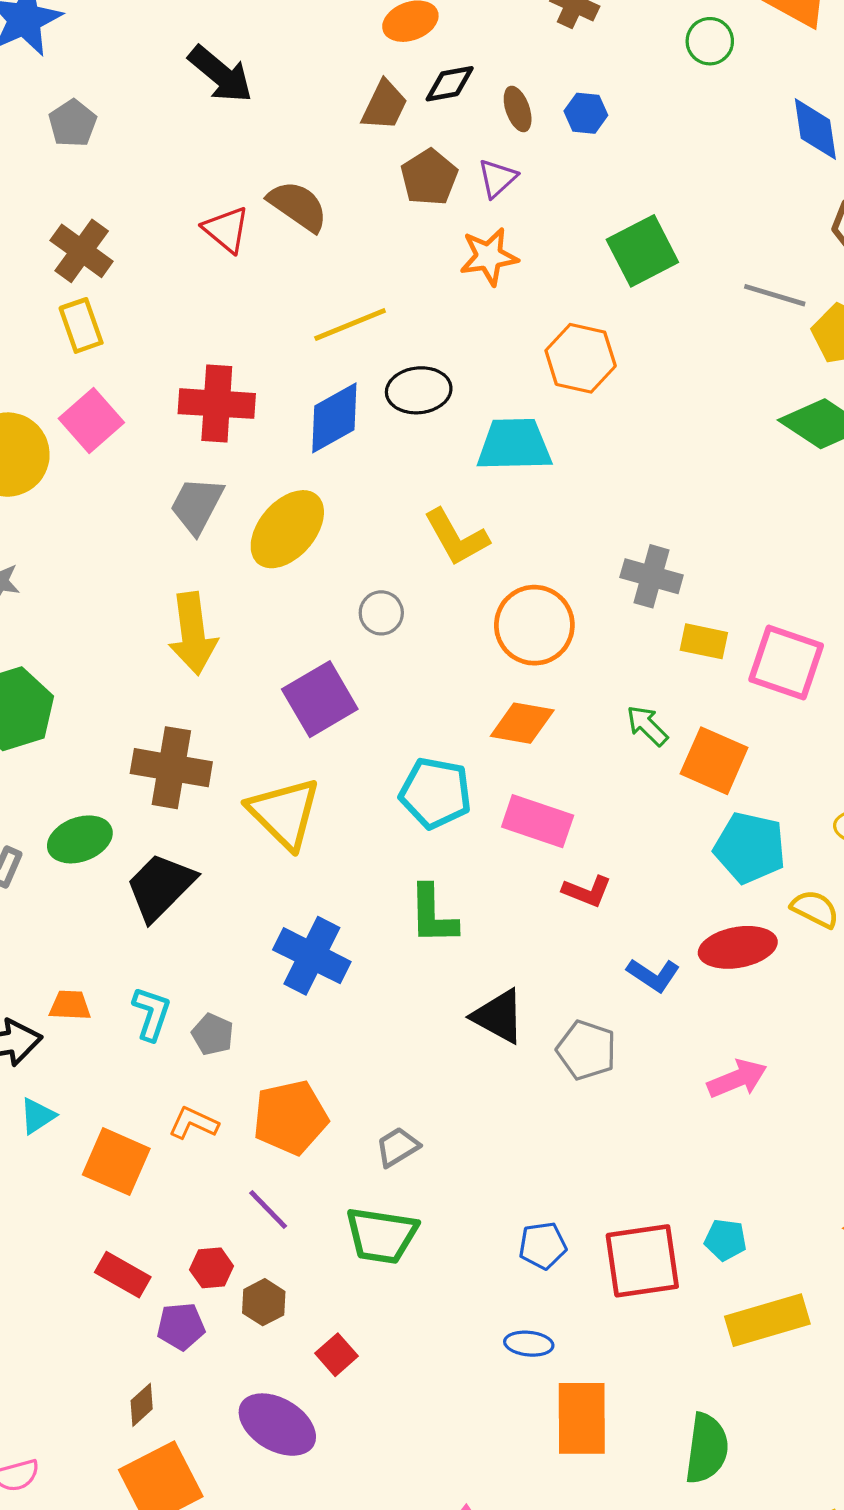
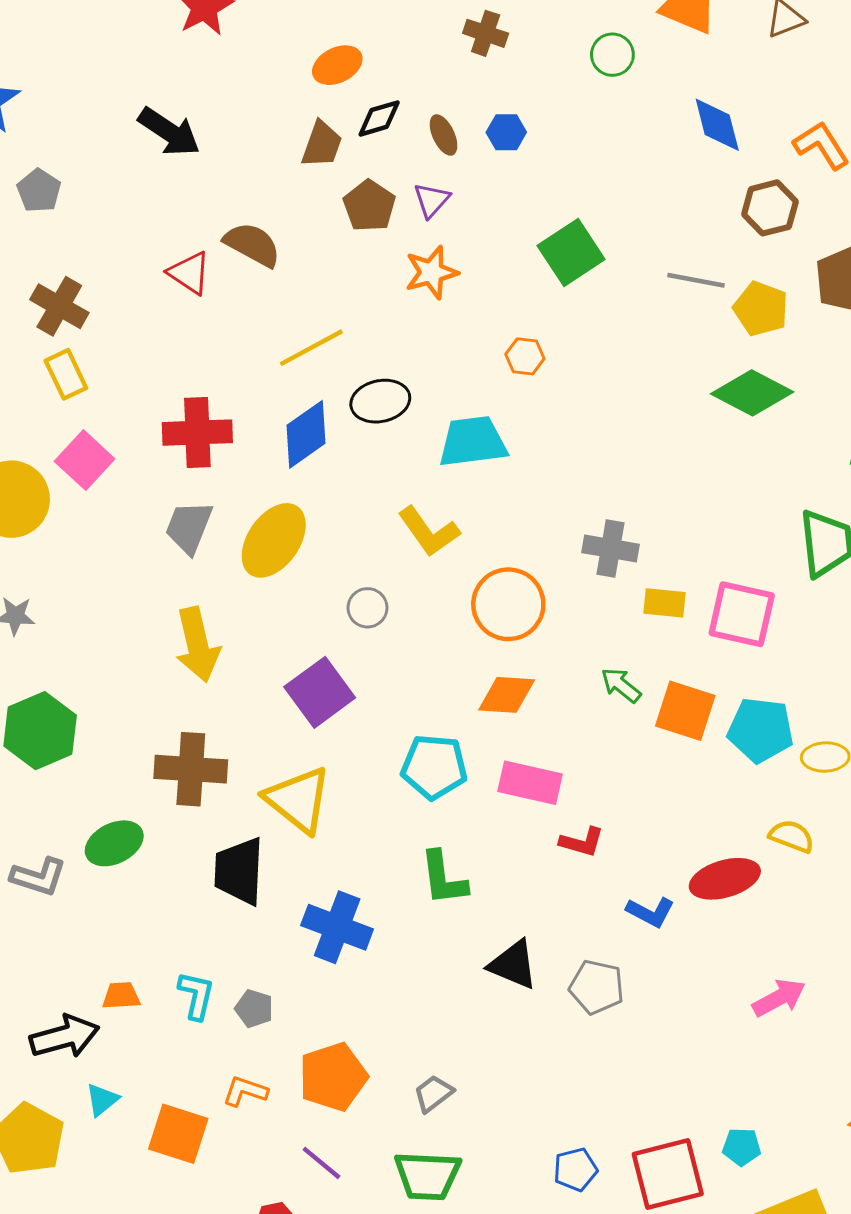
orange hexagon: (581, 358) -> (525, 356), size x0.6
cyan pentagon: (750, 848) -> (761, 730), moved
black trapezoid: (160, 887) -> (239, 871), moved, turned -36
pink arrow: (737, 1079) -> (779, 998), moved

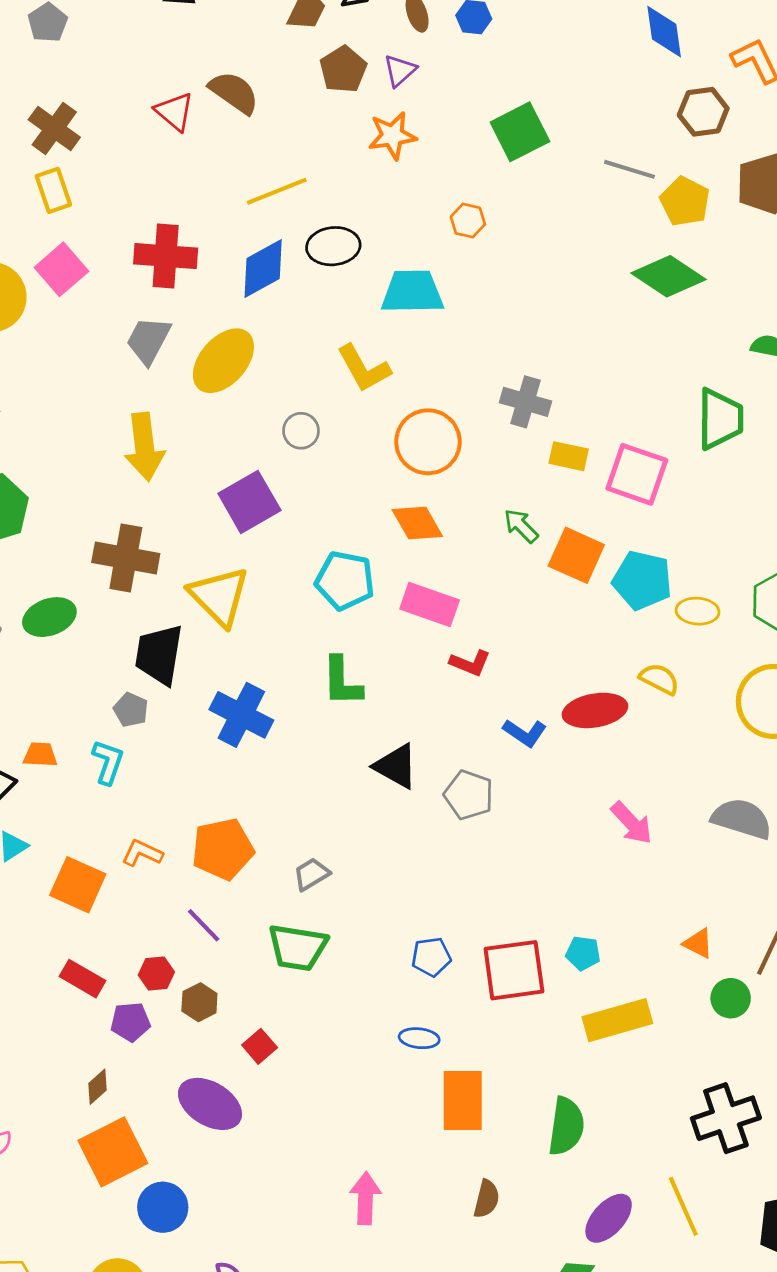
orange diamond: (507, 695) -> (417, 523), turned 50
pink arrow: (779, 998) -> (632, 823), turned 69
gray pentagon: (254, 1009) -> (131, 710), moved

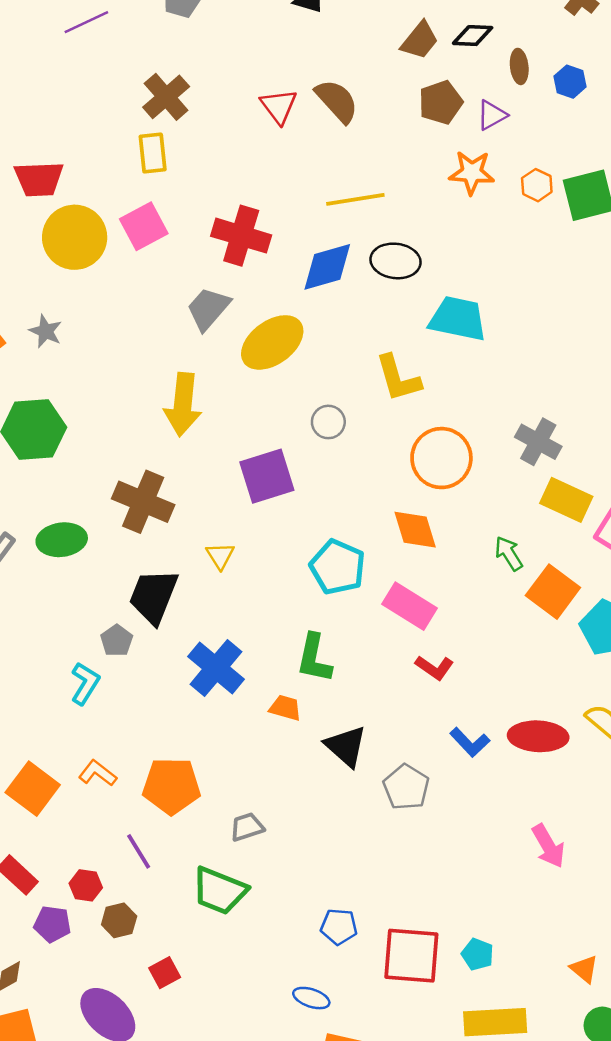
orange hexagon: (468, 221) -> (537, 185), moved
yellow rectangle: (569, 456) -> (566, 500), size x1.4
yellow triangle: (219, 596) -> (220, 556), size x0.5
orange trapezoid: (40, 755) -> (285, 708), moved

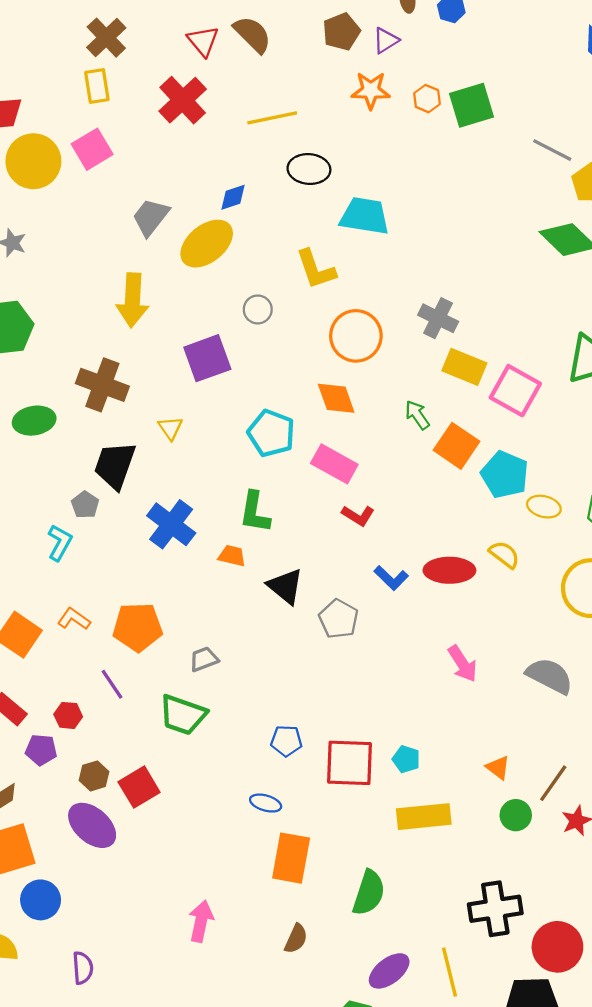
red cross: (241, 236) -> (183, 100), moved, turned 33
blue diamond: (327, 267) -> (233, 197), moved, size x0.6
brown hexagon: (119, 920) -> (94, 776), moved
red square: (165, 973) -> (139, 787), size x1.5

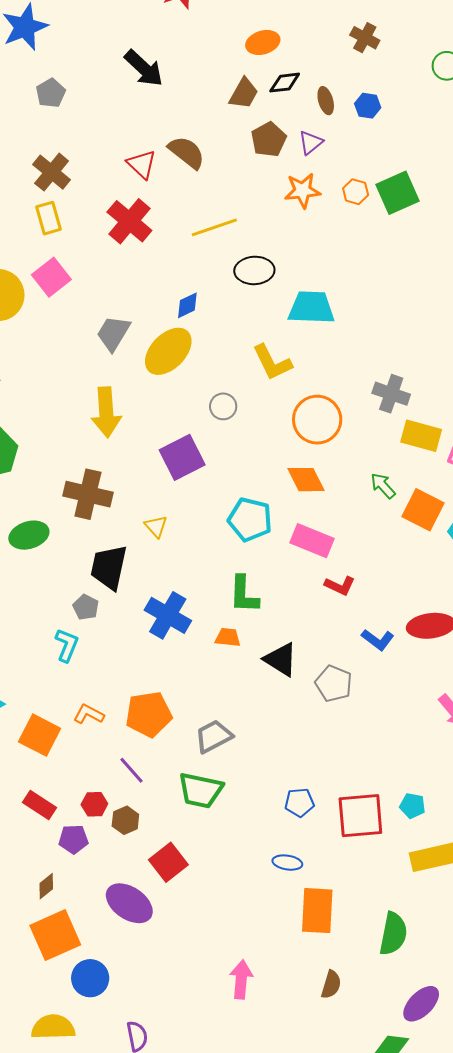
gray trapezoid: (204, 659) -> (214, 736), size x1.4
brown hexagon: (94, 776) -> (125, 820), moved

